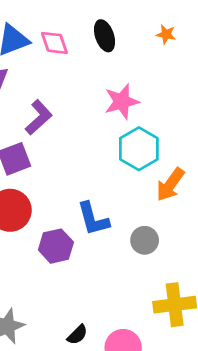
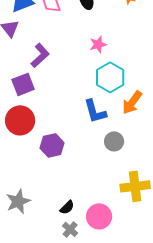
pink star: (122, 102) -> (98, 44), size x0.7
blue L-shape: (93, 219) -> (95, 111), moved

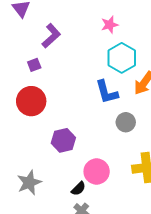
purple square: (23, 84) -> (34, 65), size x0.6
purple hexagon: (52, 145) -> (63, 140), moved
pink circle: (99, 216) -> (97, 172), moved

